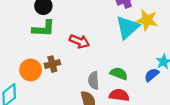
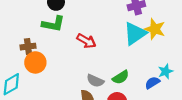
brown cross: (52, 64) -> (28, 47), moved
green semicircle: (119, 74) -> (121, 77), turned 119
gray semicircle: (94, 80) -> (95, 81), turned -70

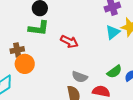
cyan triangle: (135, 34) -> (113, 32), size x0.7
green semicircle: (121, 77) -> (114, 72), moved

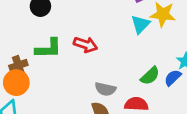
green L-shape: (39, 28) -> (48, 48), moved
orange circle: (25, 64) -> (16, 83), moved

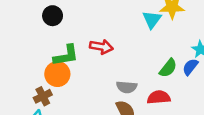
brown cross: (18, 65) -> (43, 96), moved
orange circle: (16, 83) -> (57, 74), moved

